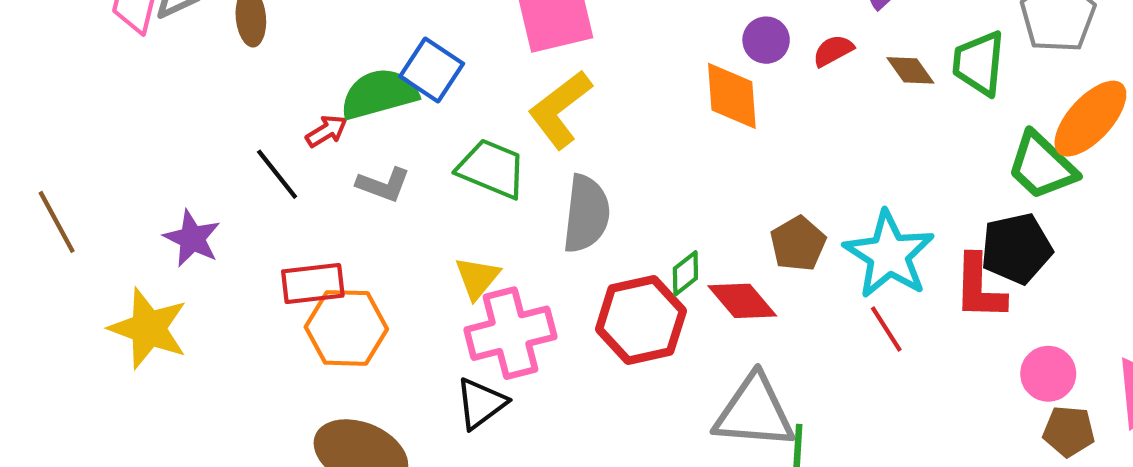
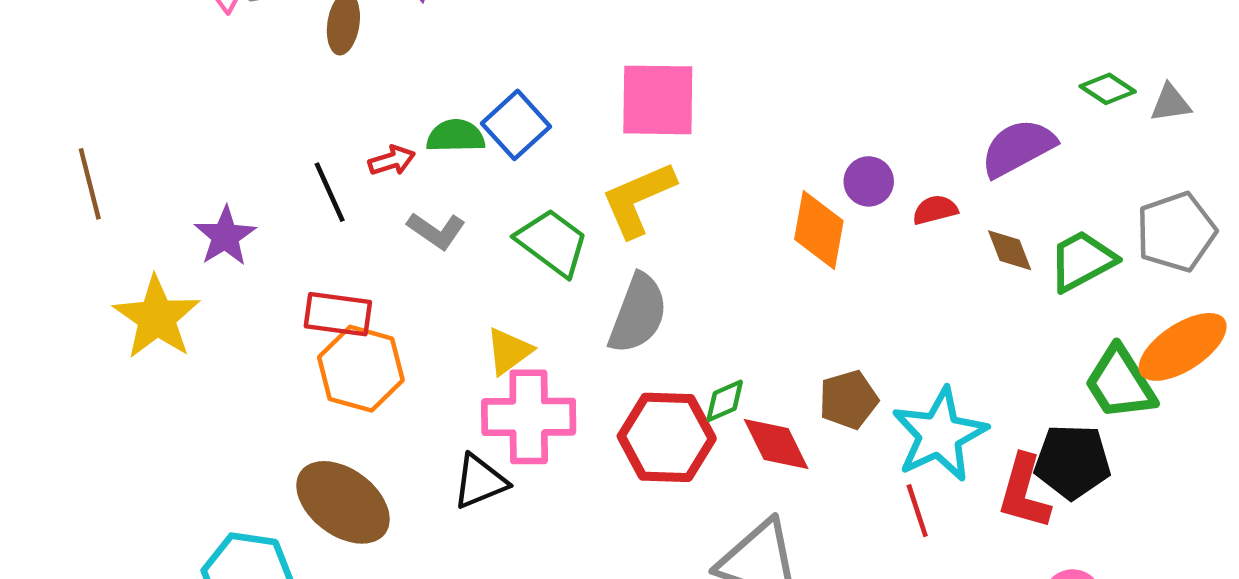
green trapezoid: (979, 63) -> (1082, 261), turned 42
green semicircle: (379, 94) -> (456, 136), size x0.7

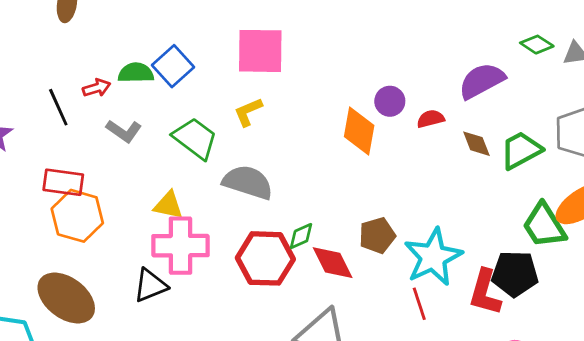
yellow L-shape: (638, 199) -> (248, 112), size x0.6
gray semicircle: (638, 314) -> (248, 182), turned -93
yellow triangle: (509, 351) -> (168, 205), turned 48

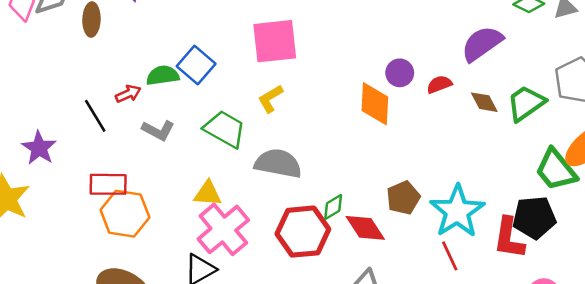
pink cross: (180, 246) -> (223, 229), turned -33

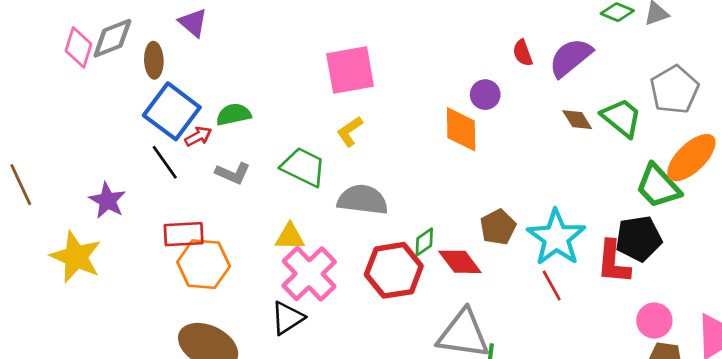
blue square: (196, 65) -> (172, 111), moved, size x1.4
red semicircle: (439, 84) -> (523, 53), moved, turned -85
green trapezoid: (526, 103) -> (622, 118), turned 78

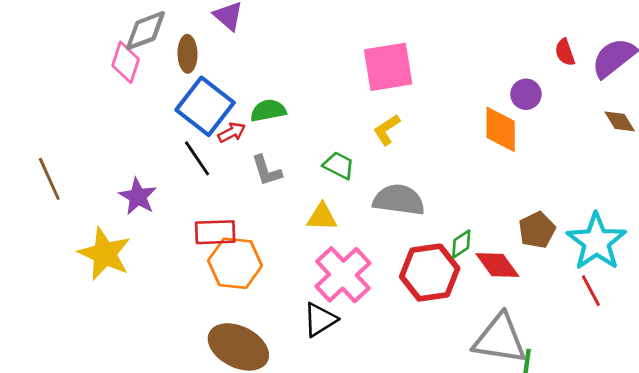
pink diamond: (79, 47) -> (126, 62), moved
green trapezoid: (303, 167) -> (339, 165), size x0.7
gray L-shape: (233, 173) -> (267, 171), turned 48
yellow triangle: (290, 237) -> (322, 217), moved

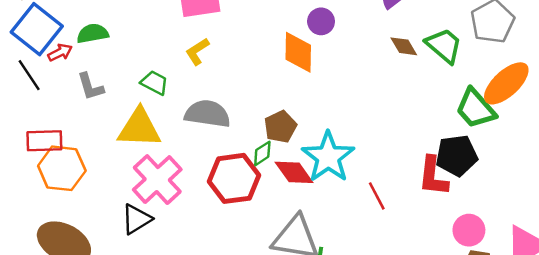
yellow triangle: (322, 217) -> (139, 128), size x1.6
brown pentagon: (537, 230) -> (280, 127), moved
cyan star: (596, 242) -> (328, 157), moved

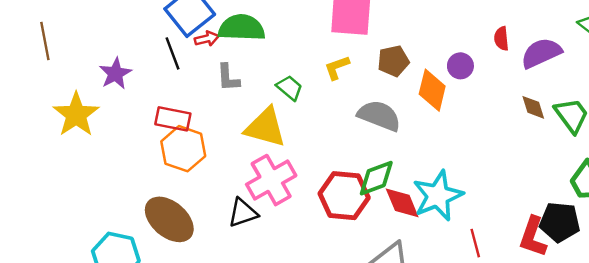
green semicircle: (93, 33) -> (242, 28), size x1.5
gray semicircle: (207, 114) -> (379, 116), moved
brown pentagon: (280, 127) -> (393, 61), moved
green diamond: (262, 153) -> (376, 178), size x1.6

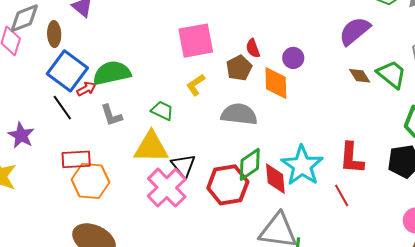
red semicircle: (501, 39) -> (253, 48), moved
red diamond: (402, 203) -> (275, 179), turned 32
black triangle: (243, 213) -> (183, 166), moved, turned -36
red L-shape: (533, 237) -> (352, 158), moved

